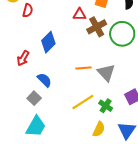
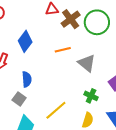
orange line: (83, 68) -> (63, 50), moved
blue semicircle: (44, 80) -> (27, 79), turned 49
yellow line: (83, 102) -> (56, 110), moved

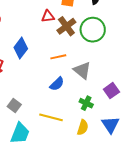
blue semicircle: (27, 79) -> (57, 84), moved, turned 49
yellow line: (56, 110) -> (51, 117), turned 55

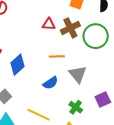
red triangle: (48, 16) -> (49, 24), moved
blue diamond: (21, 48) -> (17, 65), moved

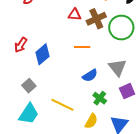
gray triangle: (78, 74) -> (117, 67), moved
blue semicircle: (50, 83) -> (90, 75), moved

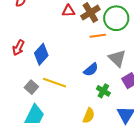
orange line: (82, 47) -> (98, 36), moved
yellow line: (62, 105) -> (55, 83), moved
yellow semicircle: (91, 121) -> (89, 116), moved

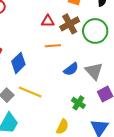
orange line: (98, 36) -> (53, 46), moved
blue semicircle: (91, 70) -> (71, 69), moved

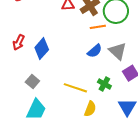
orange line: (53, 46) -> (98, 27), moved
yellow line: (30, 92) -> (75, 88), moved

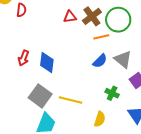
blue diamond: (42, 49) -> (47, 62), turned -30
gray square: (32, 81) -> (40, 96), size x1.6
yellow line: (75, 88) -> (70, 100), moved

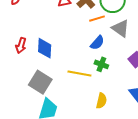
gray triangle: (123, 59) -> (121, 28), moved
green cross: (112, 93) -> (101, 64), moved
yellow line: (70, 100) -> (79, 74), moved

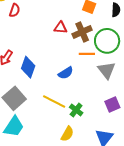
blue semicircle: (97, 43) -> (66, 73), moved
green cross: (101, 64) -> (76, 110), moved

